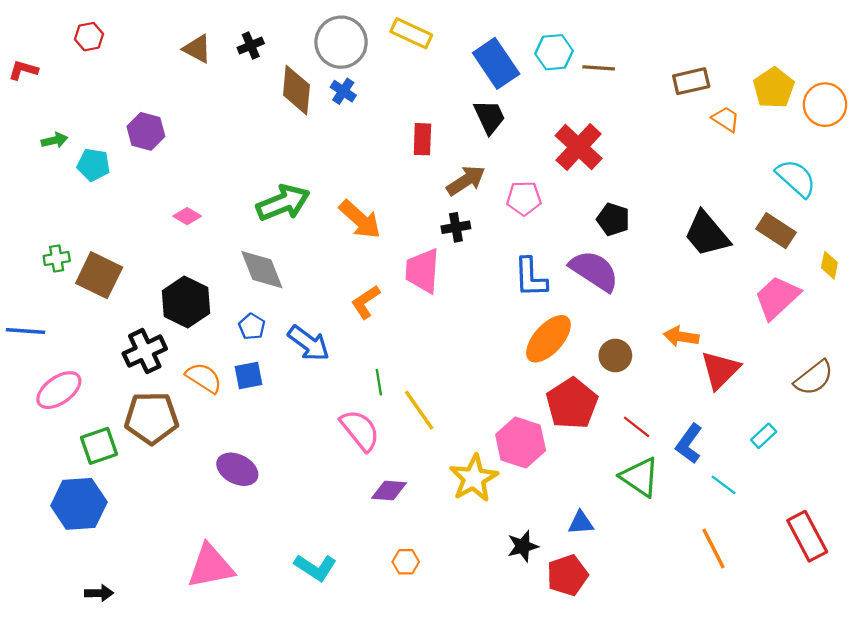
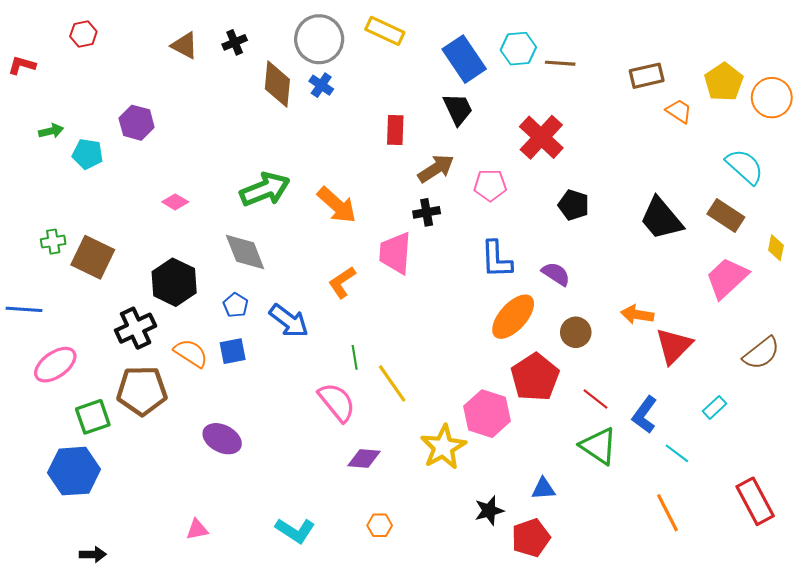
purple semicircle: (594, 271) -> (556, 274), moved, size x0.6
pink triangle: (211, 566) -> (197, 529), size x0.5

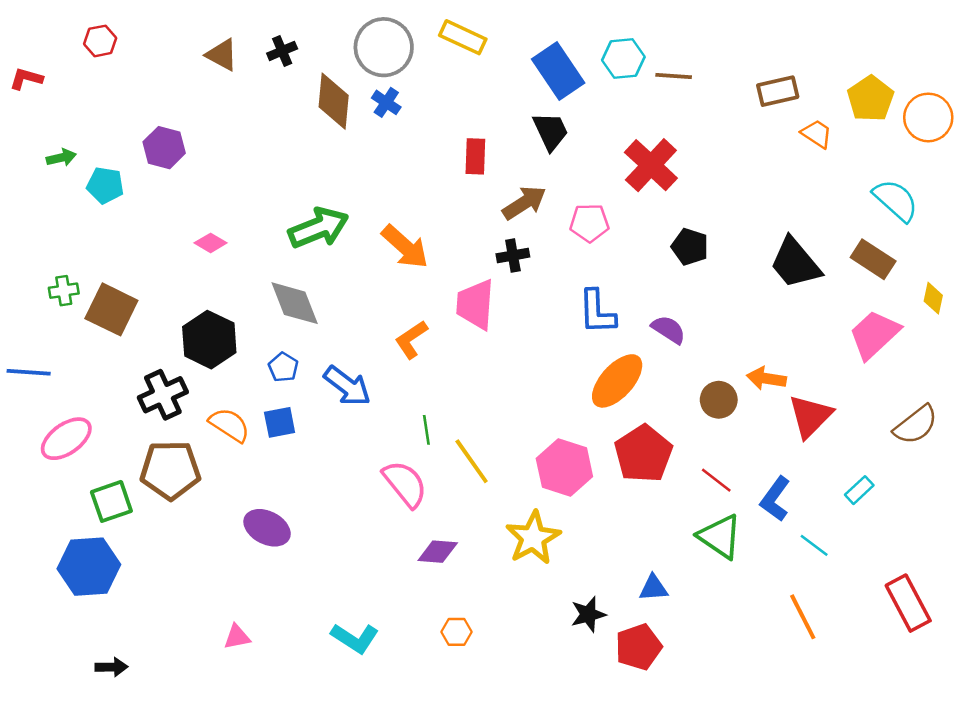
brown circle: (576, 332) -> (719, 400), moved
pink hexagon: (487, 414) -> (564, 468), moved

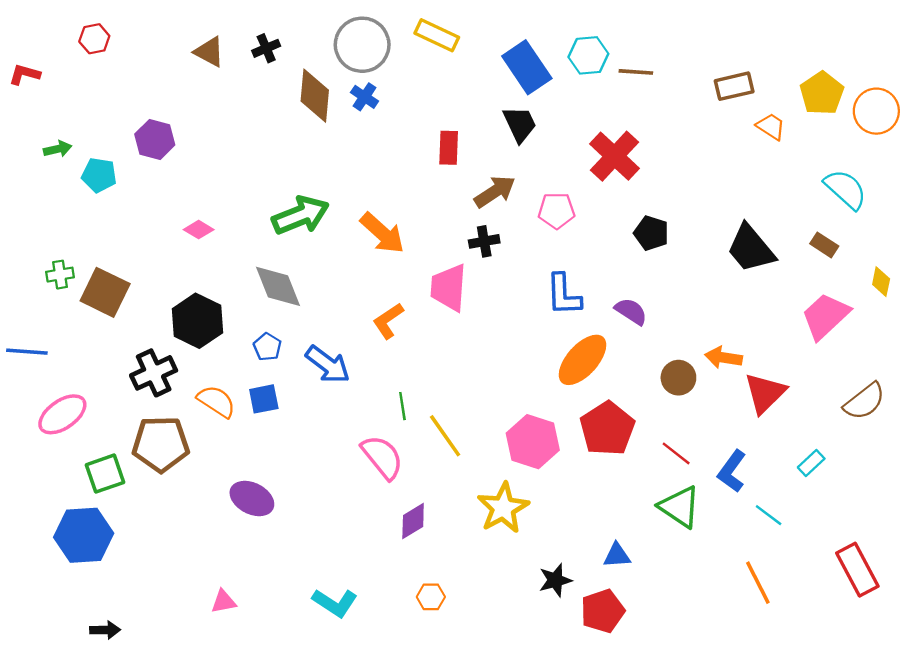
brown rectangle: (873, 259) -> (824, 245), size x0.7
purple diamond: (438, 552) -> (413, 521), turned -36

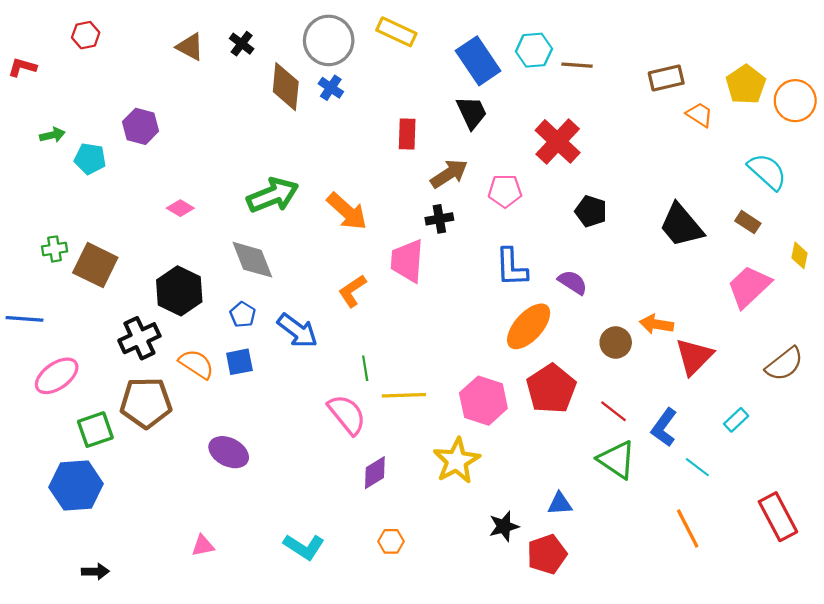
black cross: (266, 48) -> (242, 44), turned -30
yellow line: (445, 436) -> (404, 395), turned -57

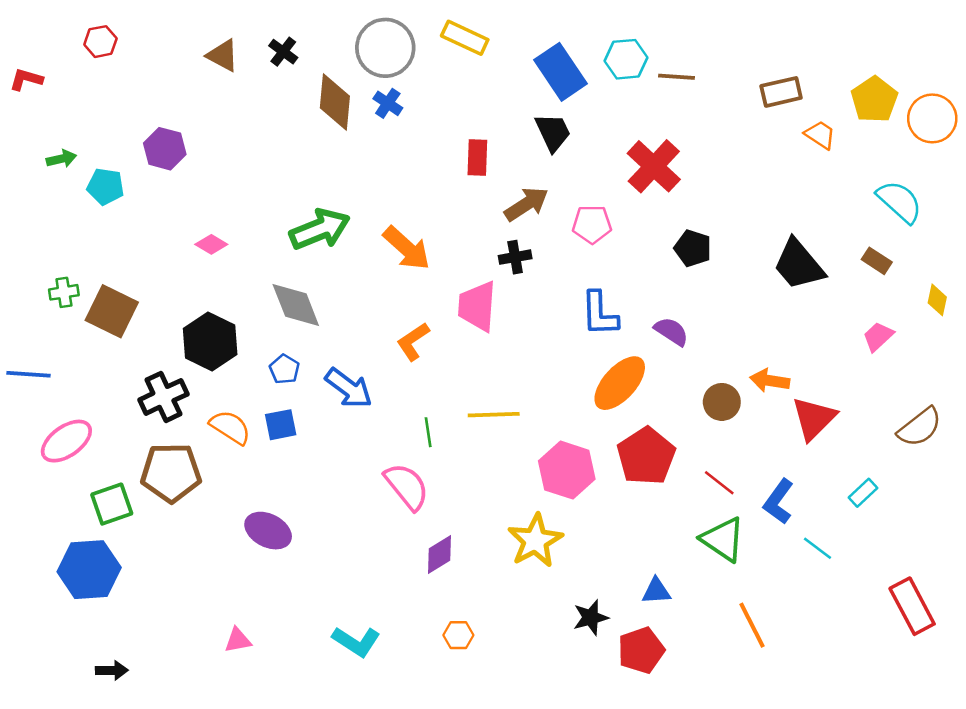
pink trapezoid: (749, 287) -> (878, 336), size x0.6
yellow line: (404, 395) -> (494, 415), moved
orange line: (688, 528) -> (752, 625), moved

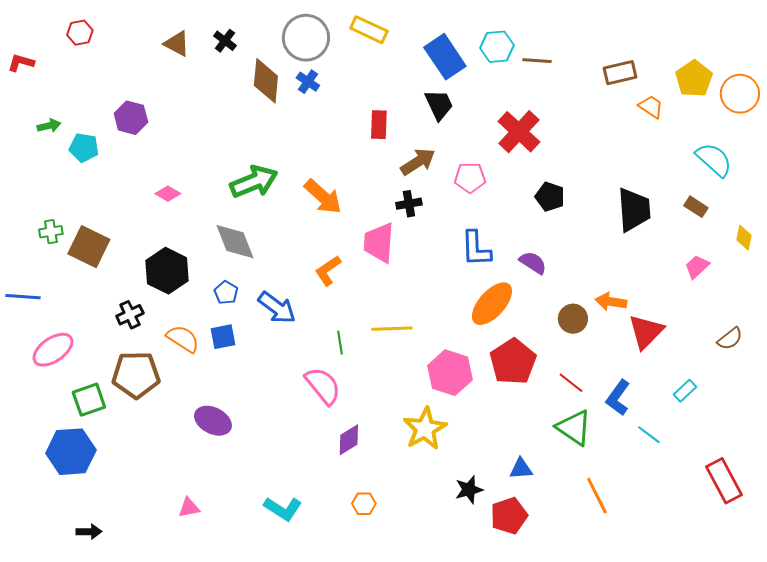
black trapezoid: (799, 265) -> (634, 210), turned -144
black cross: (163, 397) -> (130, 315), size x0.7
brown semicircle: (920, 427) -> (730, 339), size x0.7

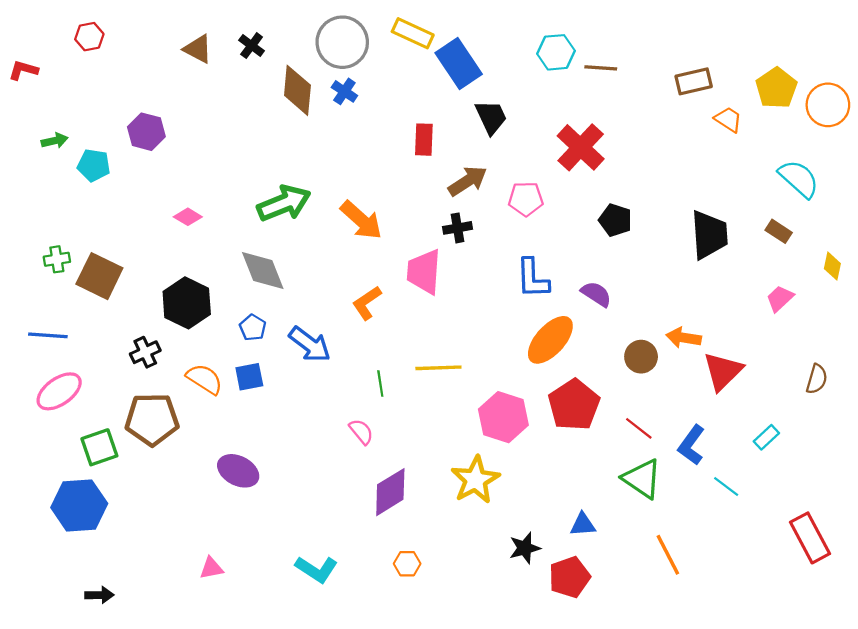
blue rectangle: (445, 57) -> (459, 63), moved
blue line: (23, 297) -> (48, 335), moved
brown semicircle: (730, 339) -> (817, 379), turned -36
pink semicircle: (323, 386) -> (361, 432), size x0.6
purple diamond: (349, 440) -> (390, 492), size x1.4

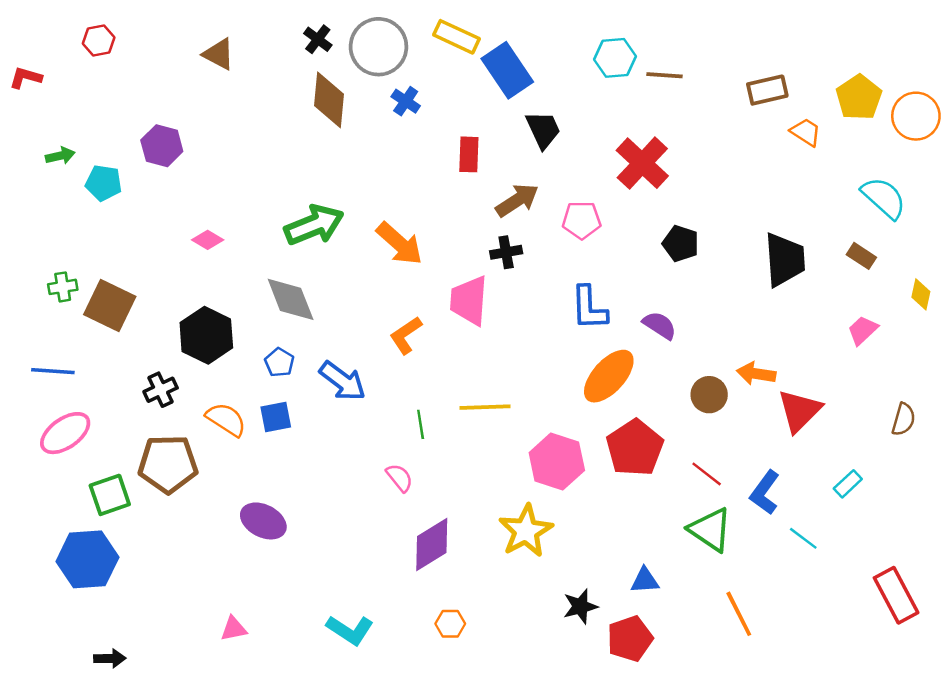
black cross: (252, 46) -> (318, 39), moved
blue cross: (344, 91) -> (406, 101), moved

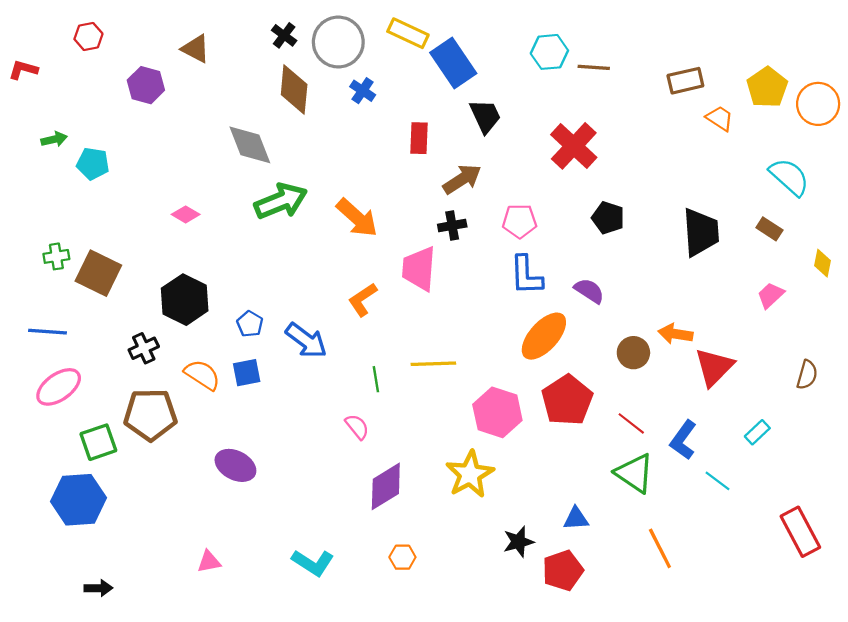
purple hexagon: (162, 146) -> (146, 85), moved
pink pentagon: (582, 220) -> (520, 221), moved
gray diamond: (291, 299) -> (250, 145), moved

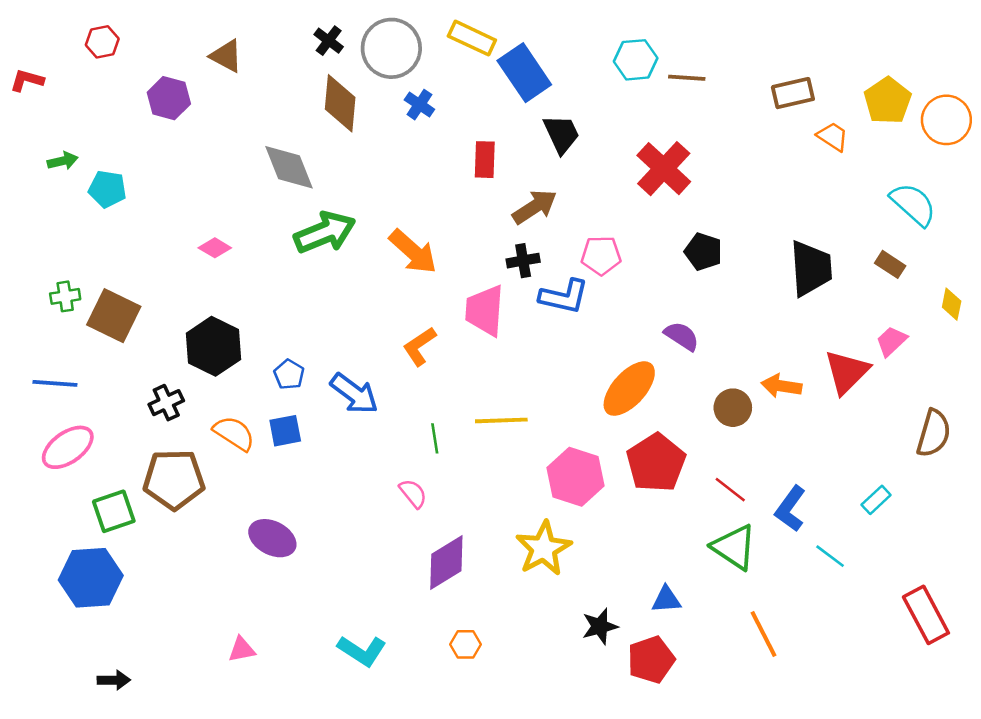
blue L-shape: (526, 275) -> (564, 296), moved, turned -75
red triangle: (714, 367) -> (847, 372), moved
brown semicircle: (807, 375) -> (934, 433), size x1.4

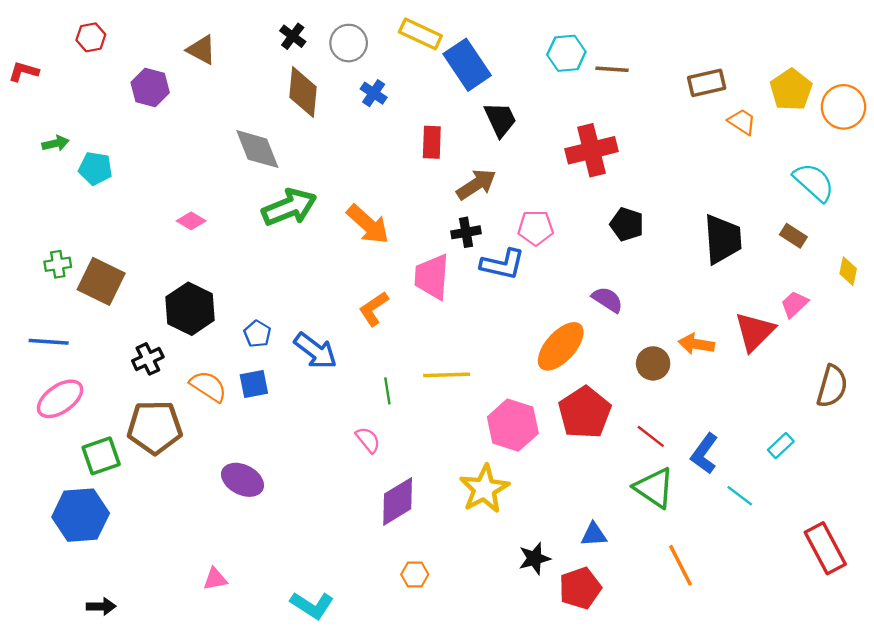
gray circle: (391, 48) -> (349, 43), size x0.7
red cross: (664, 169) -> (591, 150), turned 33
cyan L-shape: (362, 651) -> (312, 605), moved

